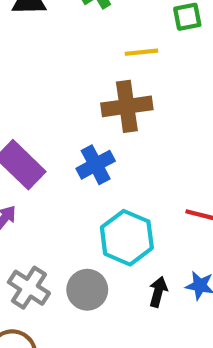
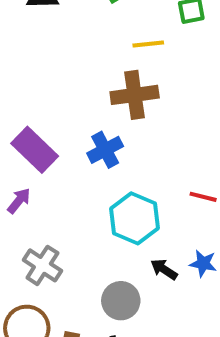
gray circle: (87, 290) -> (121, 301), moved
black arrow: (158, 292) -> (164, 269), turned -72

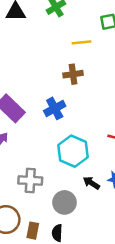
brown cross: (135, 95) -> (73, 74), size x0.7
gray cross: (42, 265) -> (30, 180), moved, turned -30

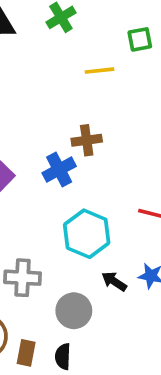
brown cross: (73, 74) -> (87, 140), moved

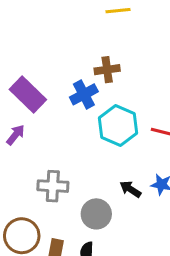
cyan hexagon: (87, 234) -> (118, 126), moved

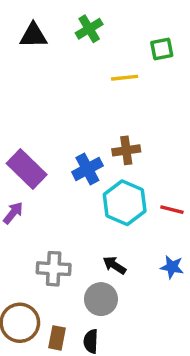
brown cross: (107, 70) -> (126, 150), moved
black arrow: (130, 189) -> (114, 265), moved

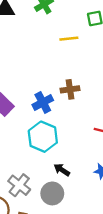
cyan hexagon: (125, 203) -> (43, 137), moved
gray cross: (54, 269) -> (19, 185), moved, turned 35

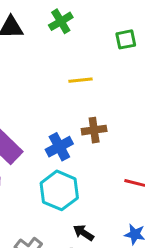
yellow line: (69, 39) -> (80, 80), moved

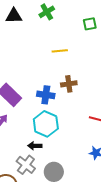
blue cross: (59, 147) -> (46, 95), turned 36
black arrow: (83, 233) -> (35, 146), moved, turned -32

